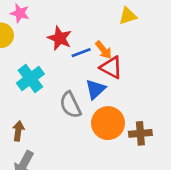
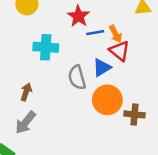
cyan cross: (30, 79) -> (46, 47), turned 30

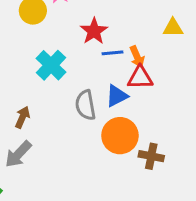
cyan cross: (46, 47) -> (51, 65), turned 35
red triangle: (120, 51) -> (140, 78), turned -45

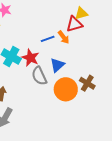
red star: (94, 31) -> (30, 58), moved
red triangle: (140, 78) -> (74, 24), moved
brown cross: (151, 156) -> (87, 83), moved, turned 35

